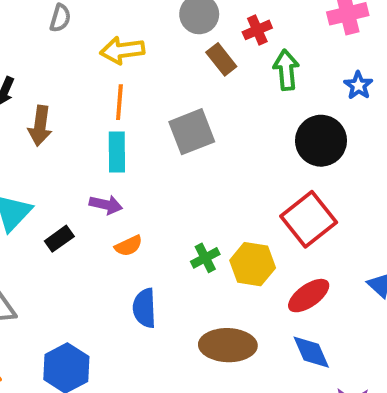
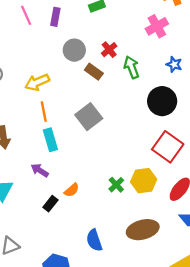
purple arrow: (106, 205) -> (40, 170), moved, turned -144
black rectangle: (59, 239) -> (50, 204), moved
blue semicircle: (144, 308) -> (94, 240), moved

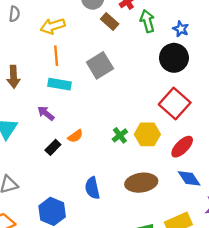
blue star: (174, 64) -> (181, 29), moved
cyan rectangle: (50, 140) -> (60, 84), turned -70

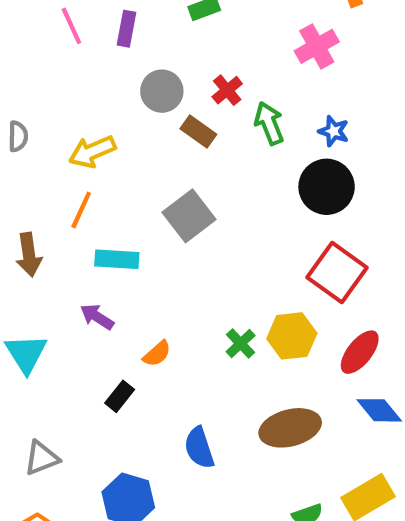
orange line: (56, 56) -> (81, 210), moved, turned 36
black rectangle: (53, 147) -> (120, 396), moved

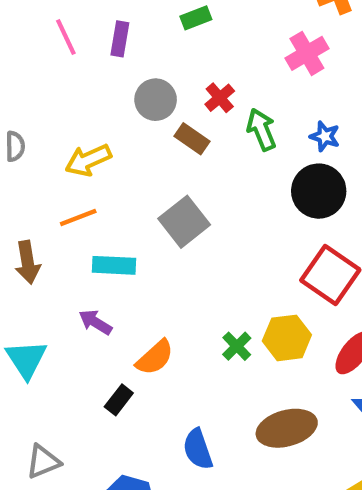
orange line: (81, 210) -> (78, 218), turned 45
orange semicircle: (157, 354) -> (155, 357), size x1.4

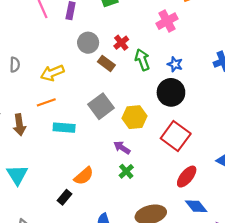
purple arrow: (95, 322) -> (122, 148), moved
yellow hexagon: (287, 338) -> (135, 117), moved

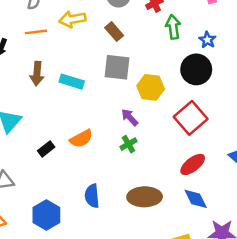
brown rectangle: (106, 63) -> (114, 32), moved
orange line: (46, 102) -> (36, 32), moved
gray square: (101, 106) -> (117, 67), turned 30
brown arrow: (19, 125) -> (37, 74), moved
black rectangle: (64, 197) -> (46, 149), moved

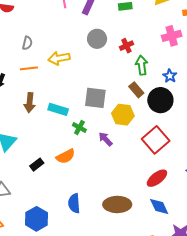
brown rectangle: (114, 32) -> (136, 90), moved
green cross: (128, 144) -> (79, 128), moved, turned -32

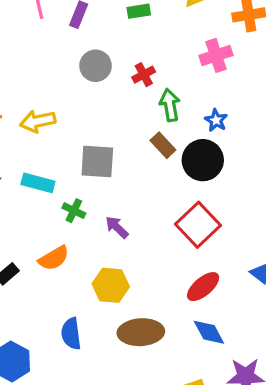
yellow arrow: (59, 58) -> (38, 121), moved
yellow hexagon: (123, 115) -> (111, 285), moved

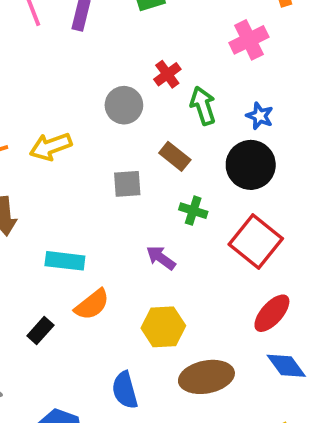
gray circle: (96, 66) -> (124, 105), moved
brown rectangle: (163, 145) -> (175, 156), moved
gray square: (97, 161) -> (127, 184), size x0.7
cyan rectangle: (38, 183) -> (65, 261), moved
green cross: (74, 211) -> (193, 211), moved

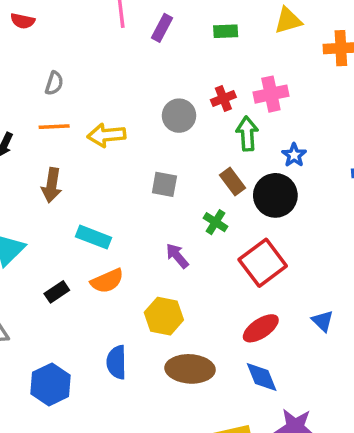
pink cross: (249, 40) -> (271, 94), moved
brown rectangle: (175, 156) -> (233, 182), moved

